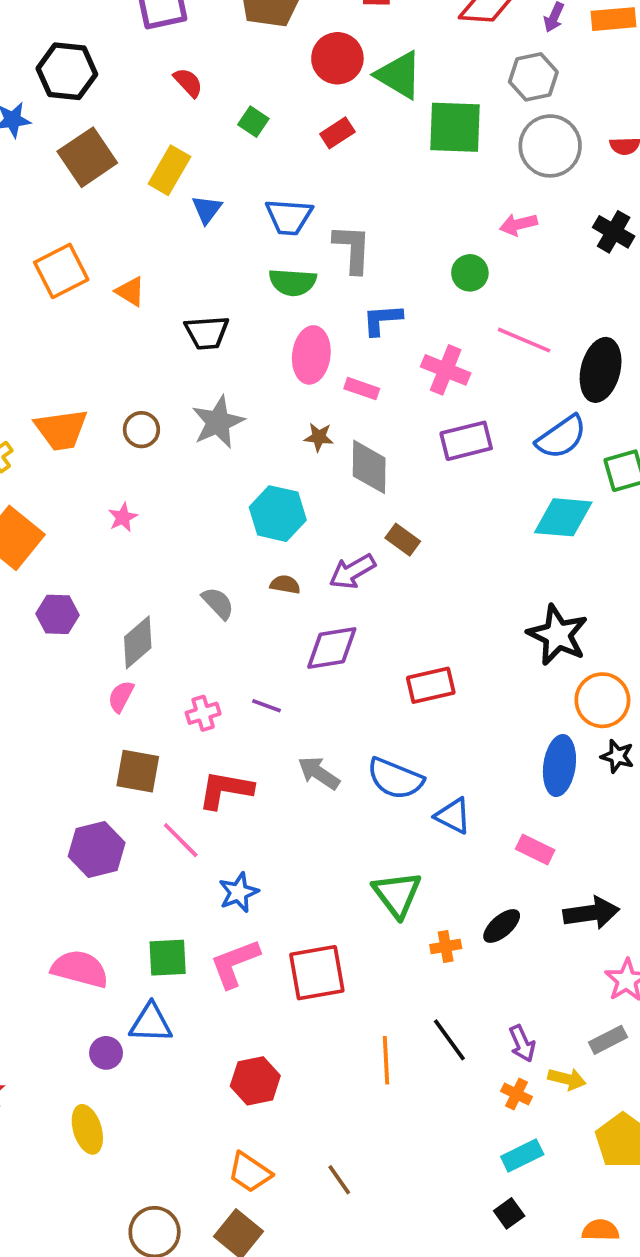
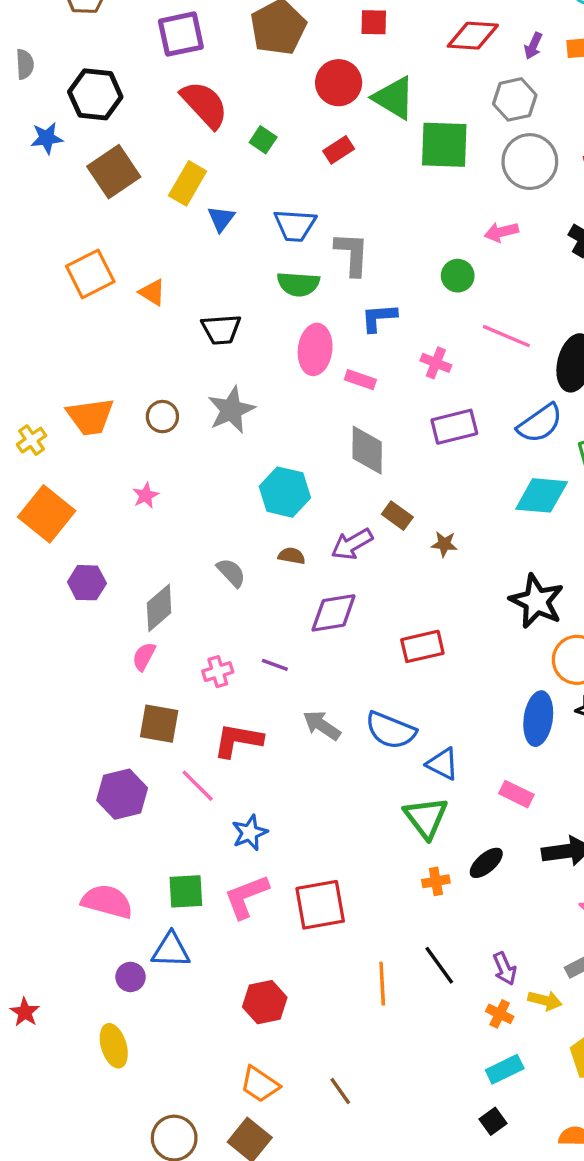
red semicircle: (188, 83) -> (204, 105), size x1.8
pink cross: (446, 370) -> (436, 363), size x0.7
brown star: (319, 437) -> (444, 544), moved
green triangle: (397, 894) -> (426, 818), moved

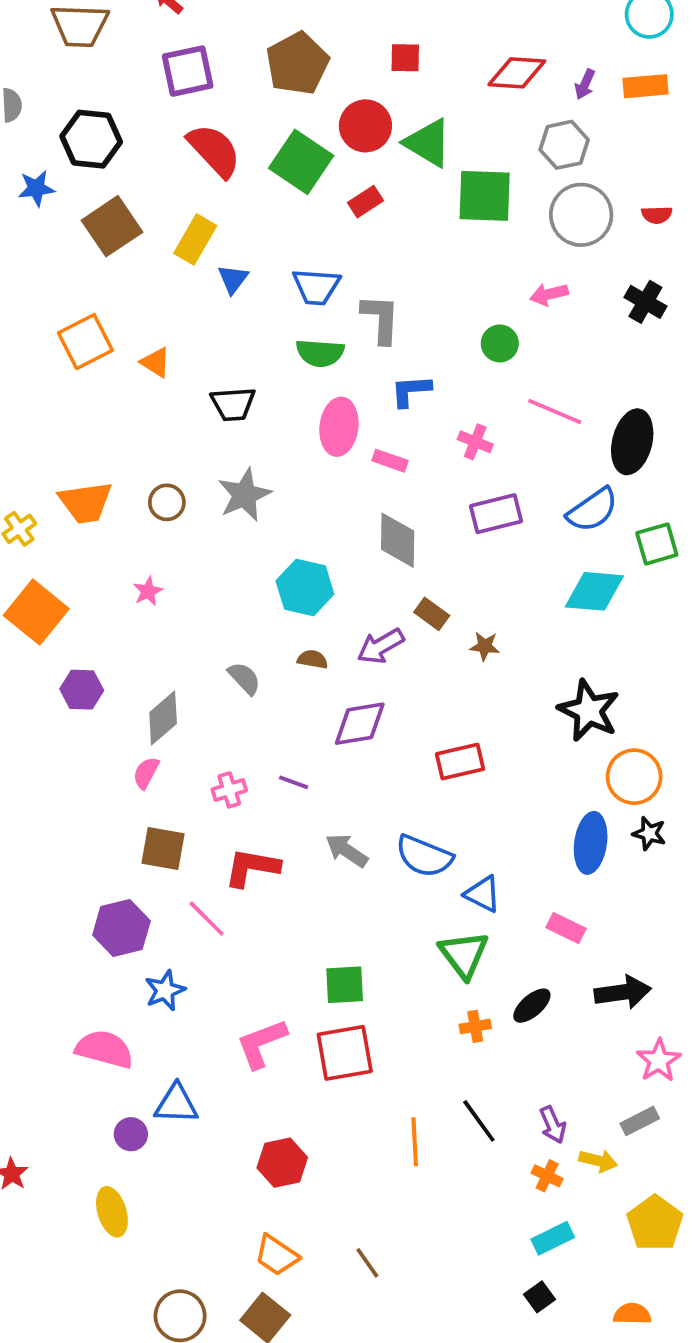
green square: (263, 140) -> (301, 162), moved, size x2.0
blue star: (250, 833) -> (165, 990), moved
green square: (186, 891) -> (345, 985), moved

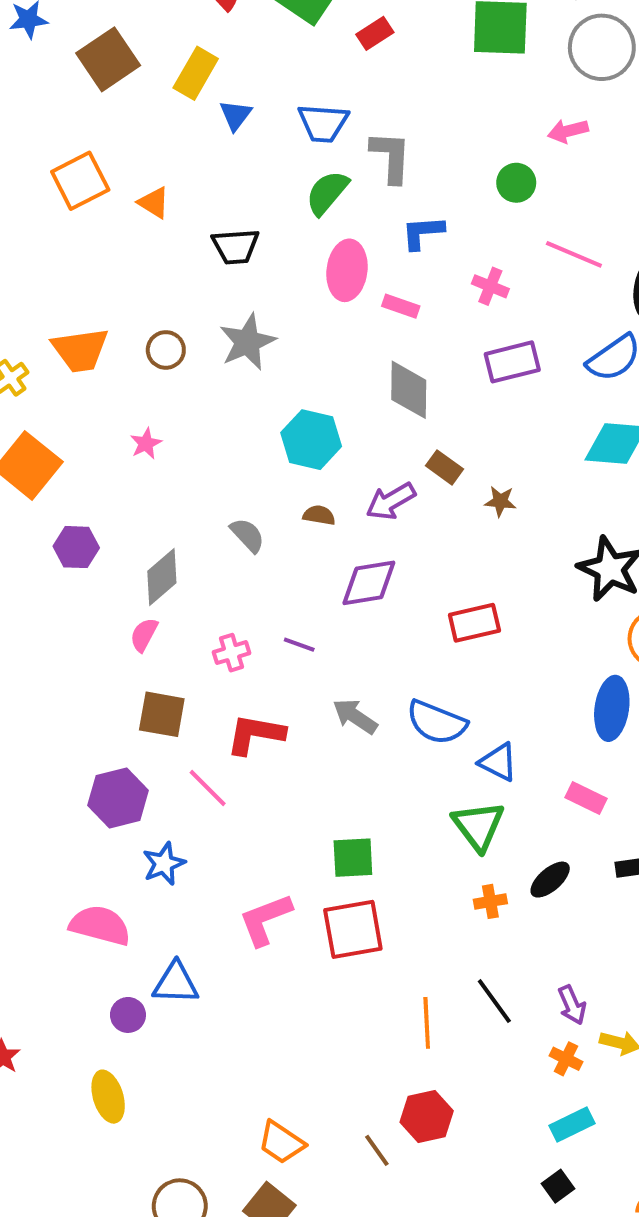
green semicircle: (320, 353) -> (327, 193), turned 126
red hexagon: (282, 1163) -> (427, 1117), moved

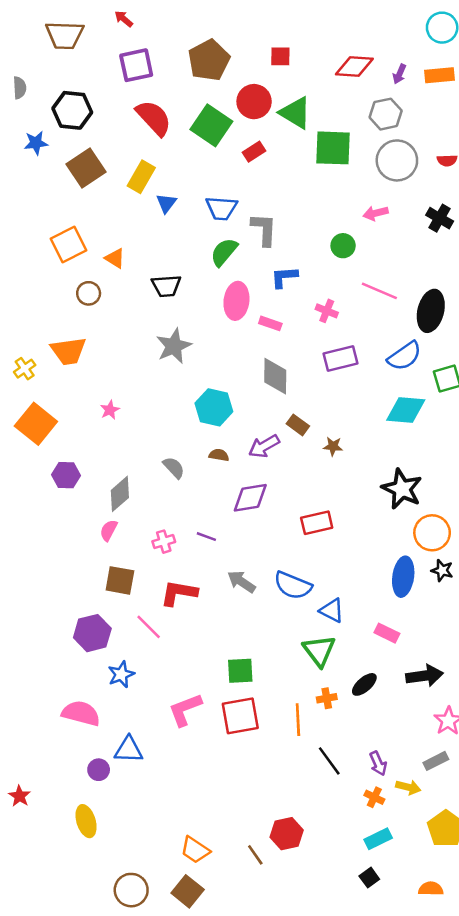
brown circle: (166, 350) -> (89, 293), moved
orange line: (427, 1023) -> (298, 720), moved

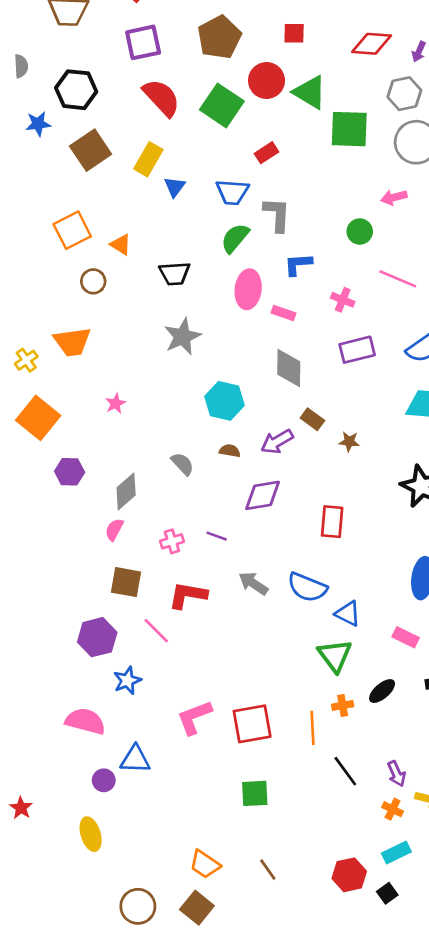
red rectangle: (254, 152) -> (267, 153), moved
red rectangle: (317, 523) -> (332, 522), turned -72
green square: (240, 671) -> (255, 793), moved
red hexagon: (287, 834) -> (349, 875), moved

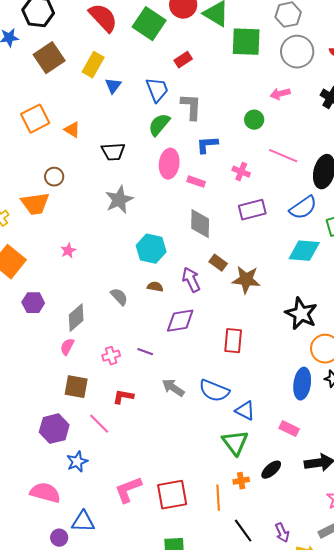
blue trapezoid: (232, 192) -> (157, 90), turned -116
brown circle: (93, 281) -> (54, 177), moved
purple arrow: (277, 442) -> (191, 280), turned 95
brown star: (349, 442) -> (246, 280), size x1.8
red L-shape: (188, 595) -> (123, 397), size x0.7

